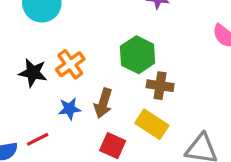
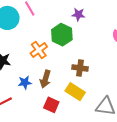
green hexagon: (138, 55) -> (62, 35), moved
orange cross: (70, 64) -> (39, 50), moved

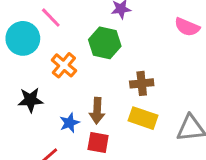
orange cross: (39, 50) -> (64, 65), moved
red square: (51, 105) -> (98, 142), moved

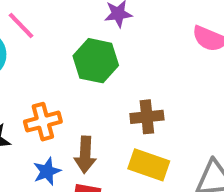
orange cross: (64, 65) -> (43, 122), moved, turned 35

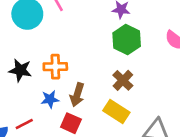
green hexagon: (96, 61) -> (127, 40), moved
brown cross: (147, 117) -> (123, 80), turned 36

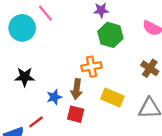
orange cross: (55, 67) -> (91, 67), moved
brown cross: (123, 80) -> (150, 68), moved

